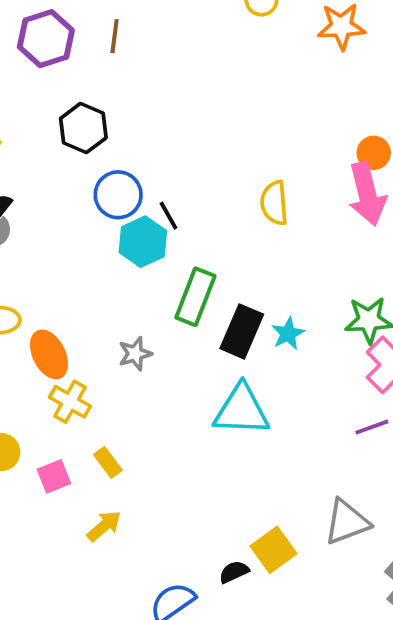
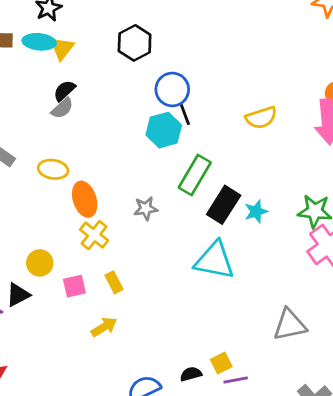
blue circle: (118, 195) -> (172, 89), moved
yellow semicircle: (274, 203) -> (261, 118), turned -112
purple line: (372, 427) -> (236, 380), moved
gray triangle: (347, 522) -> (290, 325), moved
yellow square: (274, 550) -> (221, 363), size x0.7

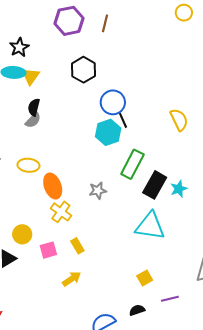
black semicircle: (64, 91) -> (34, 107), turned -30
yellow semicircle: (261, 118) -> (179, 120), turned -95
yellow square: (221, 363) -> (145, 278), moved
purple line: (236, 380) -> (170, 299), moved

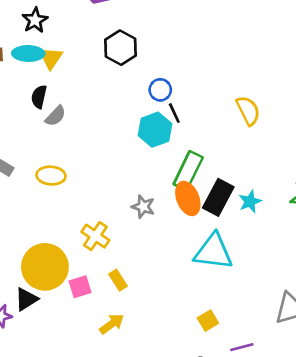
blue circle: (113, 102) -> (160, 90), size x0.7
black semicircle: (34, 107) -> (39, 97), moved
orange ellipse: (53, 186) -> (188, 198), moved
gray star: (98, 191) -> (143, 207), turned 30
yellow circle: (22, 234) -> (45, 267), size x1.8

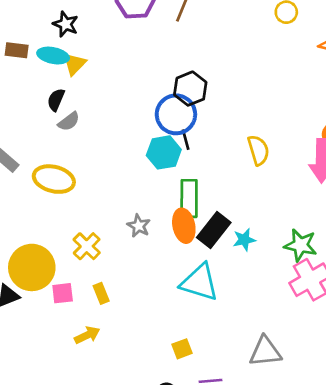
black star: (35, 20) -> (66, 24), turned -30
black hexagon: (120, 48) -> (190, 89), moved
blue circle: (160, 90) -> (176, 114), size x1.8
green rectangle: (188, 171) -> (189, 199), turned -36
yellow ellipse: (51, 176) -> (54, 179), size x1.4

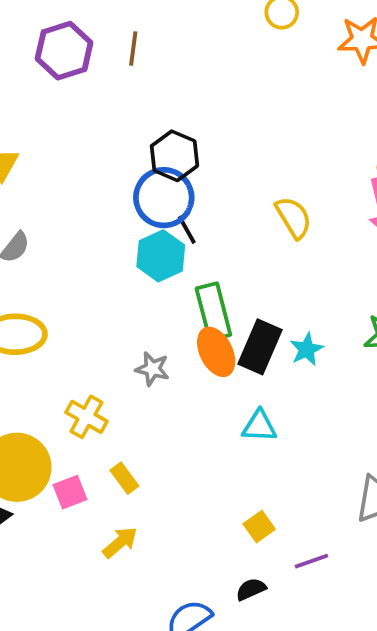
cyan triangle: (200, 282) -> (259, 426), size x0.6

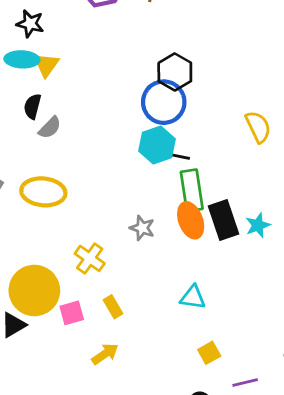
black line: (187, 230) -> (179, 156), moved, turned -55
black rectangle: (260, 347) -> (223, 220), turned -48
cyan triangle: (259, 426) -> (193, 297), moved

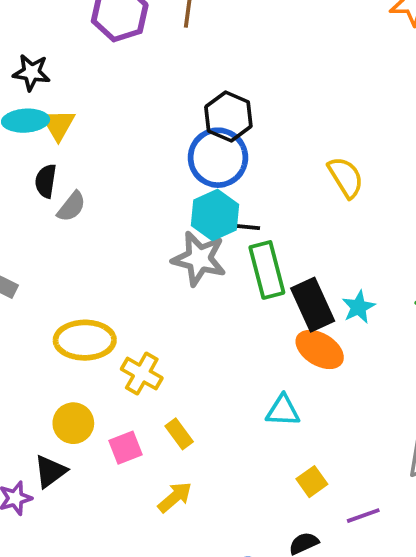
yellow ellipse: (43, 192) -> (85, 340), moved
orange ellipse: (191, 220) -> (320, 349), moved, turned -32
gray star: (142, 228) -> (199, 259), moved, size x1.6
yellow circle: (34, 290) -> (73, 423), size x0.6

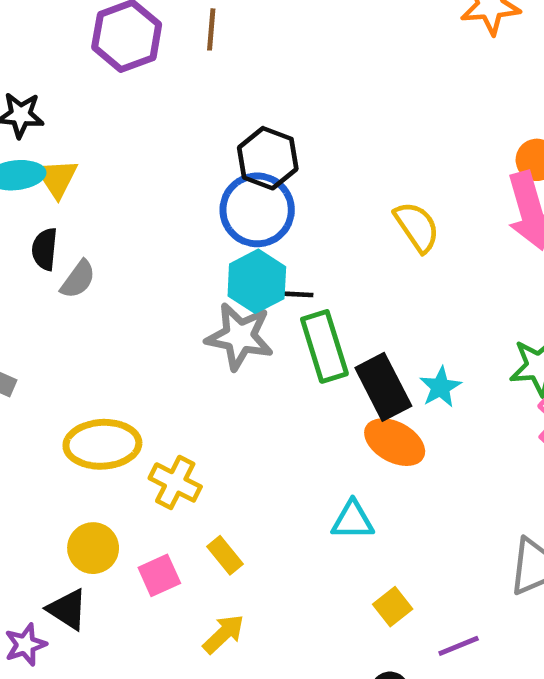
black triangle: (50, 471) -> (67, 609), turned -48

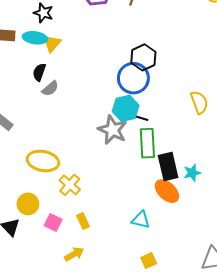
pink square: (159, 575) -> (53, 223), turned 36

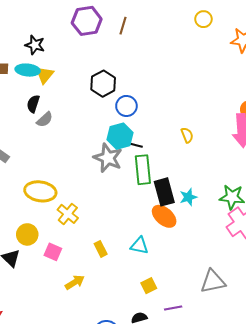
black hexagon: (143, 57) -> (103, 84), moved
blue circle: (133, 78) -> (126, 106), size x0.7
yellow semicircle: (199, 102) -> (187, 135), moved, size x0.7
yellow rectangle: (83, 221) -> (101, 249), moved

